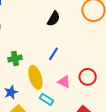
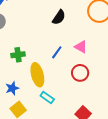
red circle: (88, 77) -> (80, 73), moved
pink triangle: (64, 82) -> (81, 47), moved

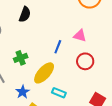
black semicircle: (59, 17) -> (25, 14), moved
yellow ellipse: (37, 75) -> (44, 73), turned 70

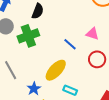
blue line: (58, 47) -> (70, 44), turned -72
green cross: (21, 58) -> (28, 36), moved, size x1.5

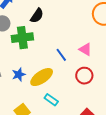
blue star: (34, 89) -> (19, 75), moved

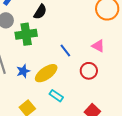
pink triangle: (85, 49) -> (98, 46), moved

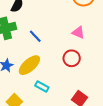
blue line: (65, 51) -> (35, 36), moved

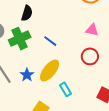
cyan rectangle: (42, 86) -> (65, 89), turned 40

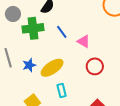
pink triangle: (92, 30) -> (84, 41), moved
blue line: (50, 41) -> (62, 32), moved

